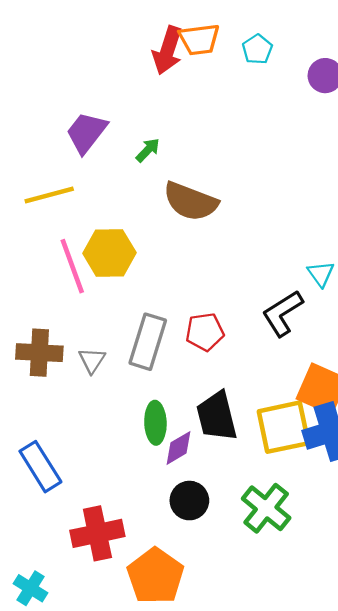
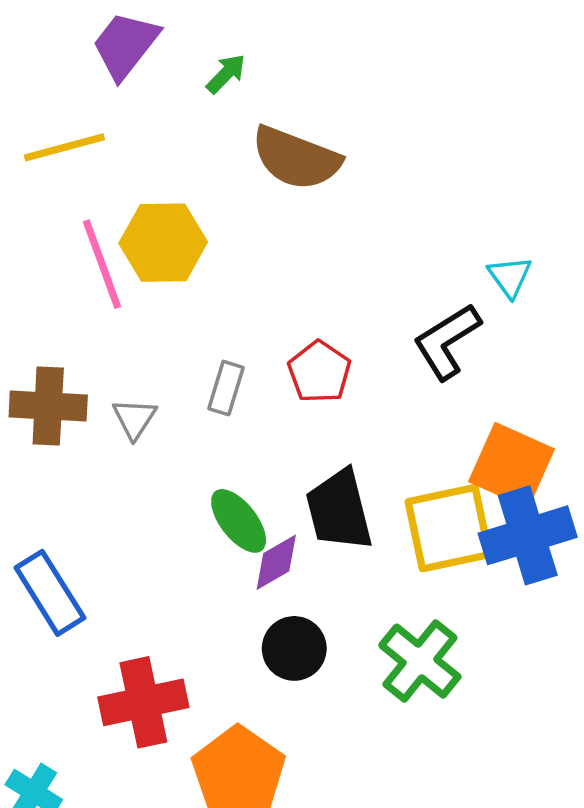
red pentagon: (205, 332) -> (319, 372), turned -30
gray rectangle: (148, 342) -> (226, 388), size x0.6
green ellipse: (155, 423) -> (239, 521), turned -36

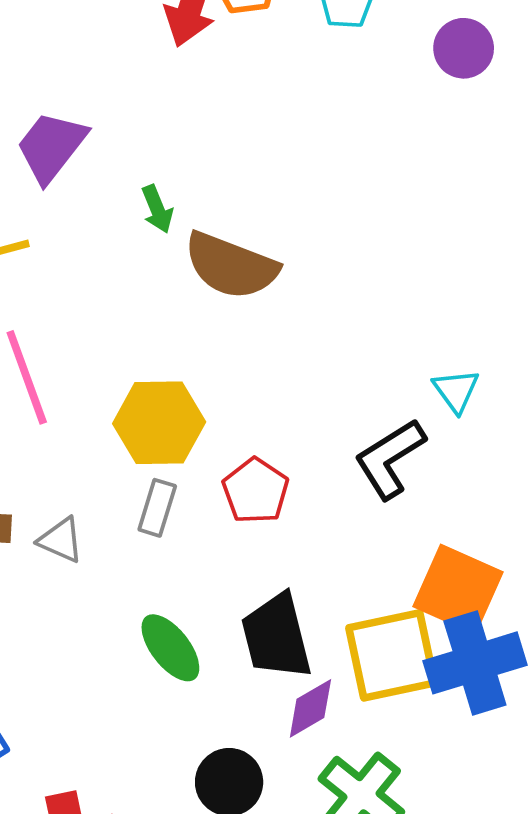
green arrow: (226, 74) -> (157, 209), moved, turned 114
yellow hexagon: (163, 243) -> (159, 423), moved
gray triangle: (134, 419) -> (61, 540), turned -39
purple diamond: (276, 562) -> (310, 708), moved

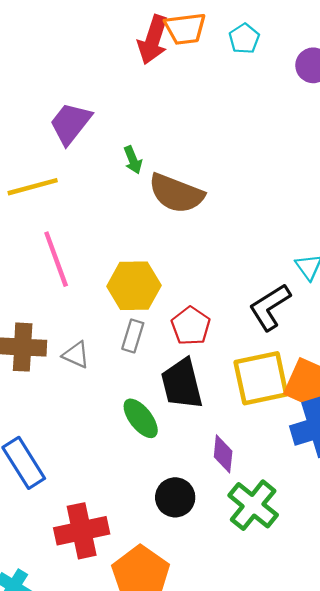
black trapezoid: (276, 636) -> (182, 384), moved
yellow square: (392, 655) -> (261, 378), moved
purple diamond: (310, 708) -> (223, 454), turned -54

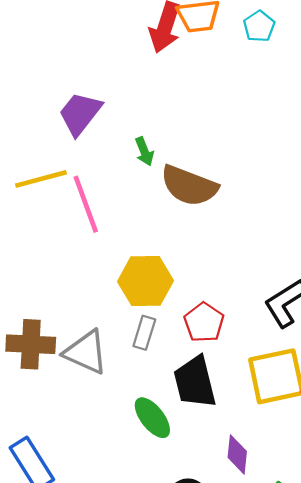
pink line: (56, 259) -> (86, 204), moved
gray triangle: (76, 355) -> (86, 352), size x1.6

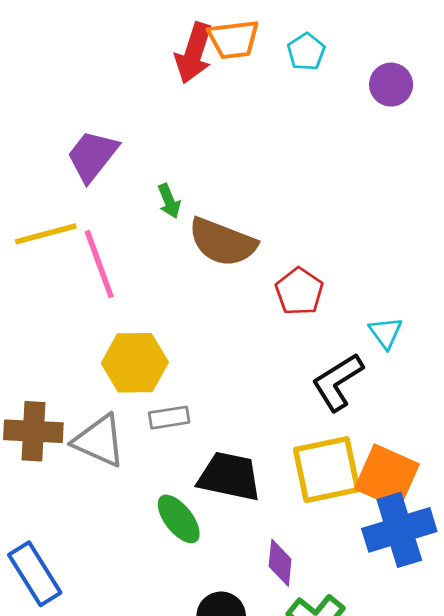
yellow hexagon: (145, 281) -> (135, 363), moved
red pentagon: (204, 322) -> (299, 291), moved
gray rectangle: (144, 333) -> (169, 418), turned 64
black trapezoid: (195, 382) -> (229, 476), turned 116

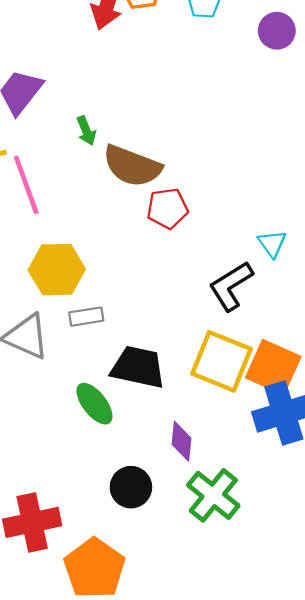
red pentagon: (299, 291) -> (167, 208), moved, turned 30
yellow square: (327, 470) -> (222, 361), turned 34

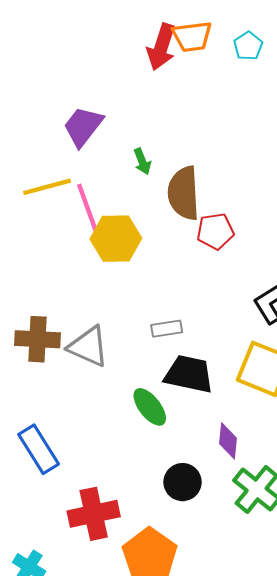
brown semicircle: (132, 166) -> (184, 193), turned 66
yellow hexagon: (57, 270) -> (116, 239), moved
gray rectangle: (86, 317) -> (167, 329), moved

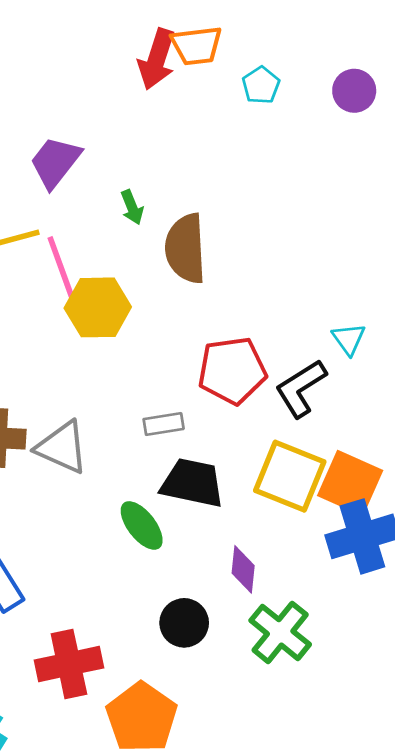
cyan pentagon: (248, 46) -> (261, 85), moved
red pentagon: (215, 231) -> (232, 371), moved, size x1.4

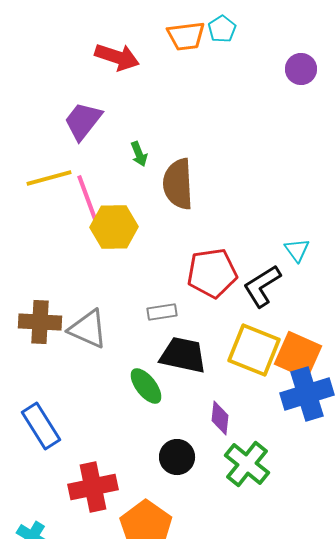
red arrow: (157, 59) -> (117, 57), moved, turned -90
cyan pentagon: (261, 85) -> (222, 29), moved

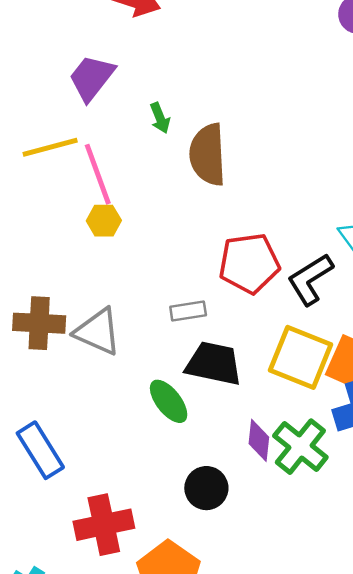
yellow hexagon: (114, 227) -> (104, 221), moved, size x0.6
green cross: (247, 464) -> (300, 447), moved

